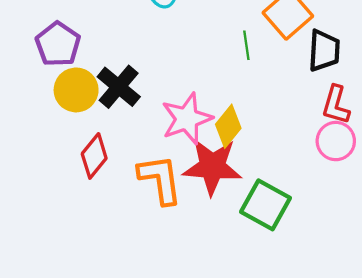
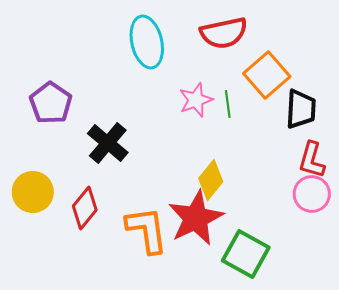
yellow circle: (76, 90) -> (33, 192), moved
pink star: (187, 119) -> (196, 100), moved, size x0.7
red star: (212, 167) -> (196, 218), turned -30

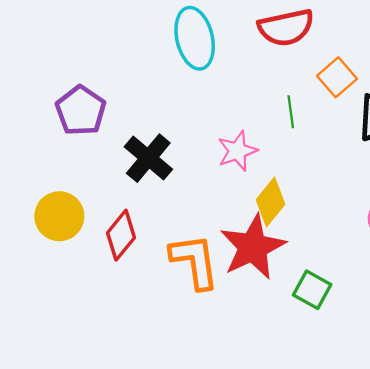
orange square: (267, 75) -> (337, 77), size x0.7
pink star: (196, 100) -> (237, 151), moved
green square: (246, 254) -> (312, 290), size x0.7

